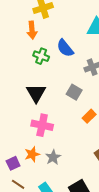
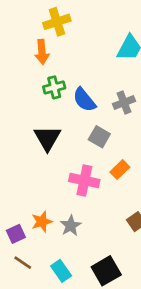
blue semicircle: (65, 48) -> (84, 100), moved
green cross: (41, 56) -> (54, 87), turned -35
pink cross: (42, 125) -> (84, 180), moved

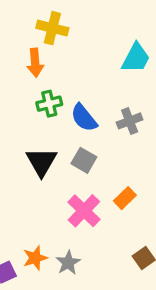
yellow cross: (57, 22) -> (52, 28), turned 32
gray square: (99, 137) -> (84, 160), moved
pink cross: (84, 180) -> (84, 211), turned 32

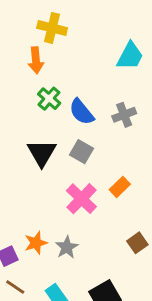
green cross: (49, 104) -> (49, 99), turned -35

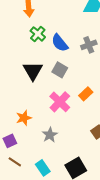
orange star: (36, 243) -> (24, 118), moved

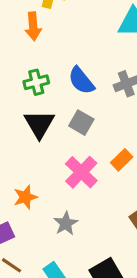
green cross: (38, 34) -> (36, 82), moved, turned 35

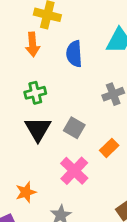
blue semicircle: (81, 81) -> (74, 54), moved, turned 35
orange rectangle: (122, 160) -> (109, 148), moved

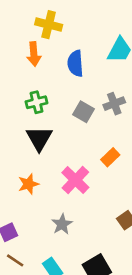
gray square: (74, 128) -> (83, 112), moved
orange star: (26, 192) -> (28, 184), moved

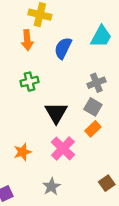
blue semicircle: (75, 63) -> (63, 48), turned 30
gray square: (83, 112) -> (93, 107), moved
black triangle: (39, 138) -> (56, 113), moved

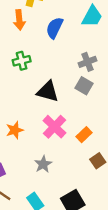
black triangle: (56, 113) -> (48, 91), turned -45
orange rectangle: (93, 129) -> (84, 135), moved

